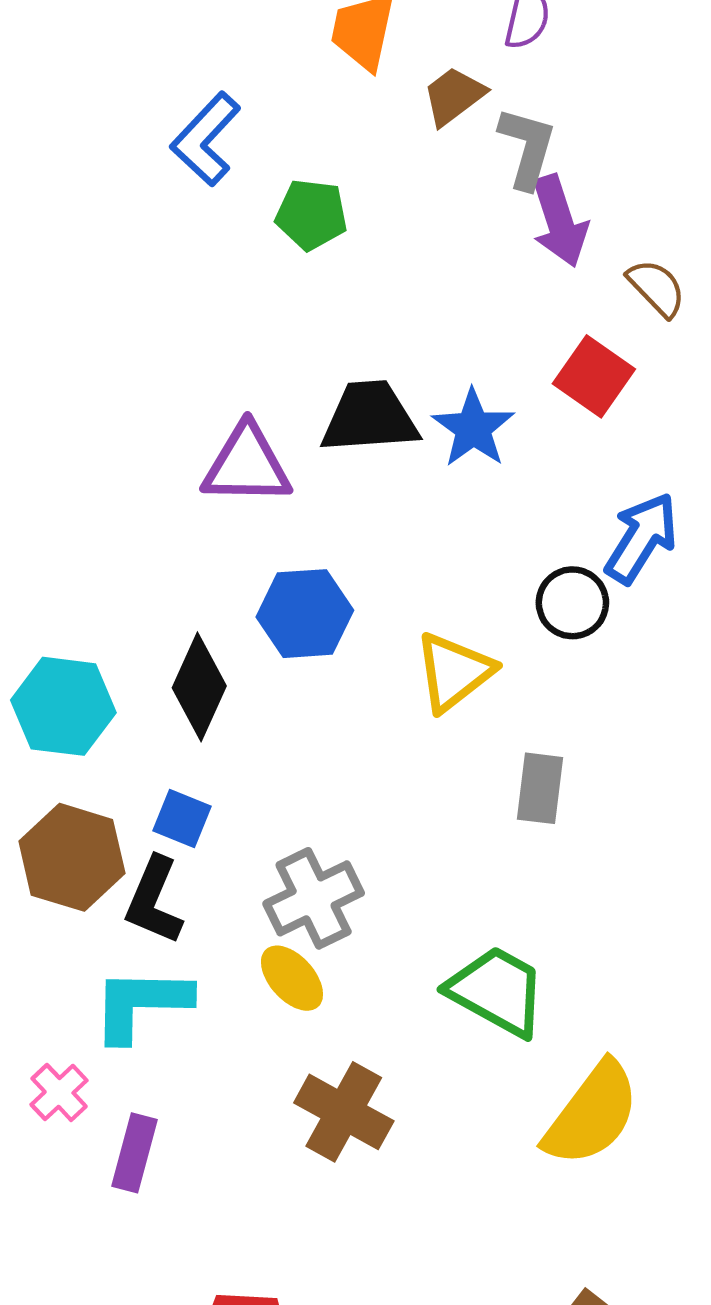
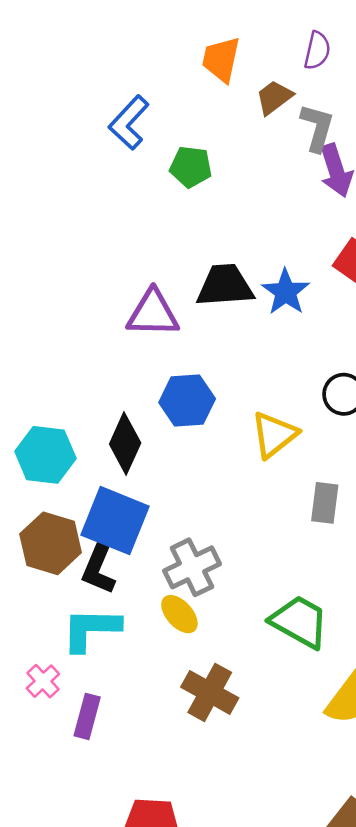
blue square: (182, 819) -> (115, 521), size x2.0

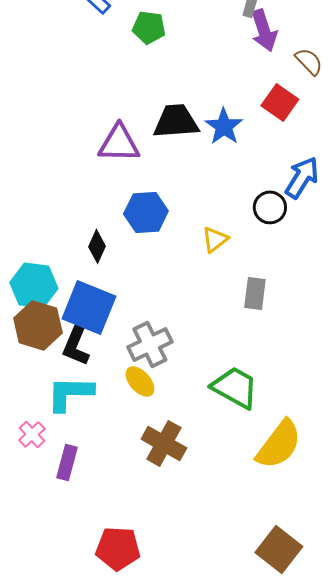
yellow triangle: (274, 435) -> (215, 239), size x0.7
black diamond: (125, 444) -> (97, 246), size x0.7
cyan hexagon: (45, 455) -> (34, 285), moved

